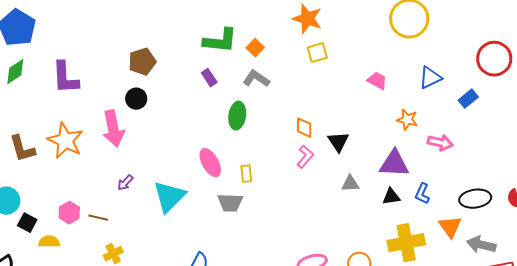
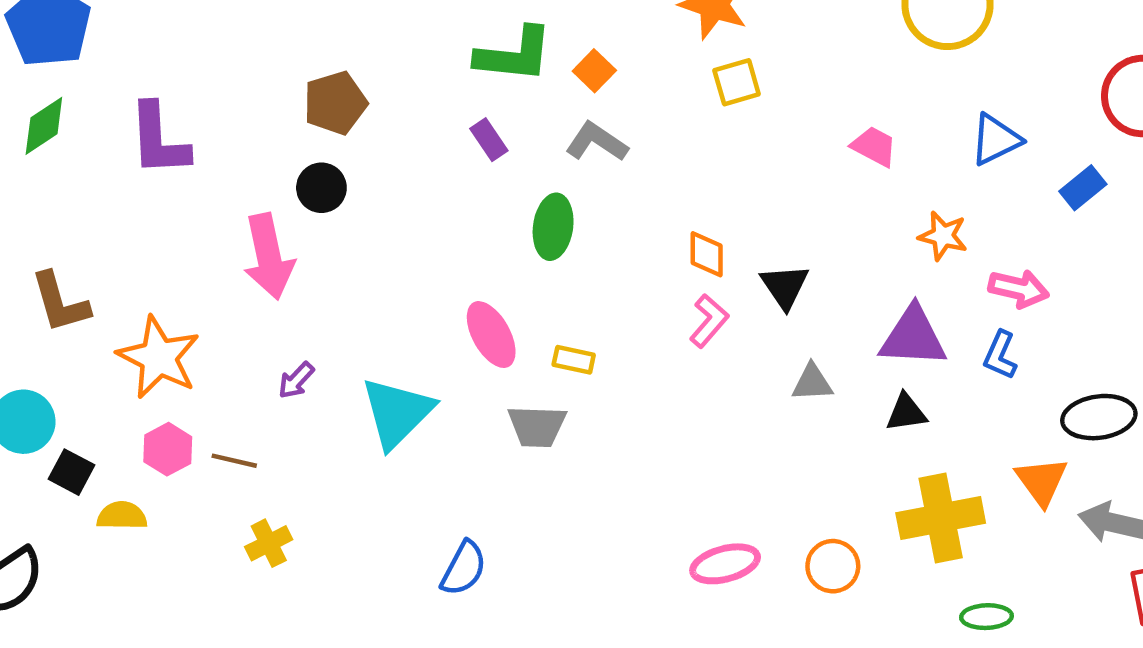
orange star: (65, 141) -> (159, 357), moved
yellow rectangle: (246, 174) -> (574, 360), turned -72
blue L-shape: (422, 194) -> (1000, 355), moved

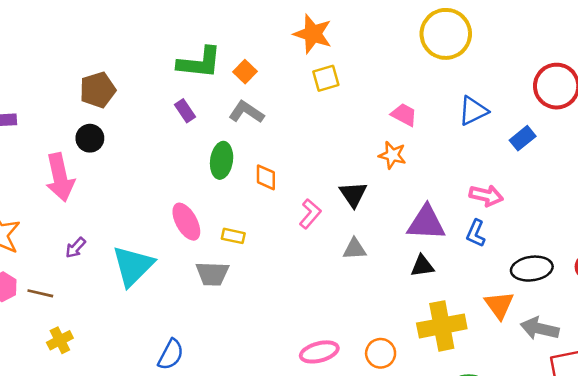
orange star: (943, 236) -> (392, 155), moved
orange diamond: (707, 254) -> (266, 177), moved
gray triangle: (812, 383) -> (355, 249), moved

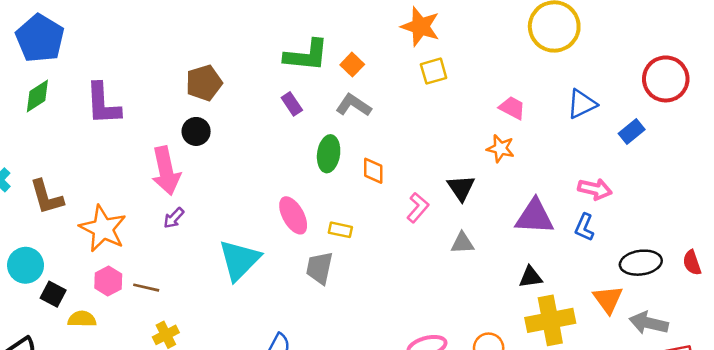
purple arrow: (76, 248) -> (174, 218), moved
black triangle: (422, 266) -> (531, 277), moved
gray trapezoid: (212, 274) -> (319, 268), turned 100

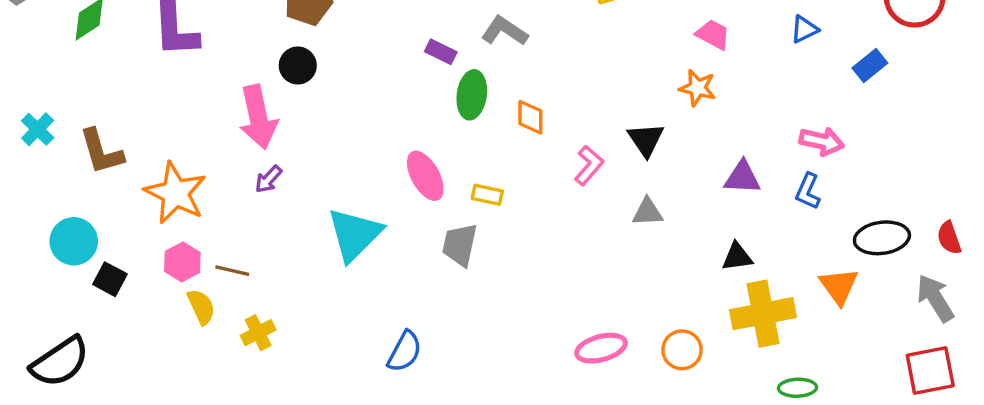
purple rectangle: (292, 104) -> (441, 52), moved, turned -30
blue triangle: (582, 104) -> (804, 29), size x0.7
purple triangle: (535, 217) -> (742, 178), size x0.7
yellow semicircle: (82, 319) -> (201, 307), moved, turned 64
gray arrow: (649, 323) -> (935, 298), moved, turned 45

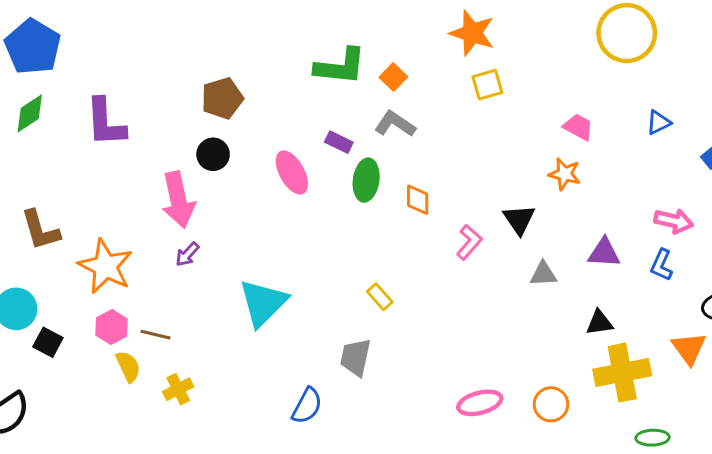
pink ellipse: (425, 176) -> (292, 172), moved
yellow rectangle: (487, 195) -> (380, 297), moved, turned 36
gray triangle: (648, 212) -> (543, 274), moved
gray trapezoid: (460, 245) -> (355, 357), moved

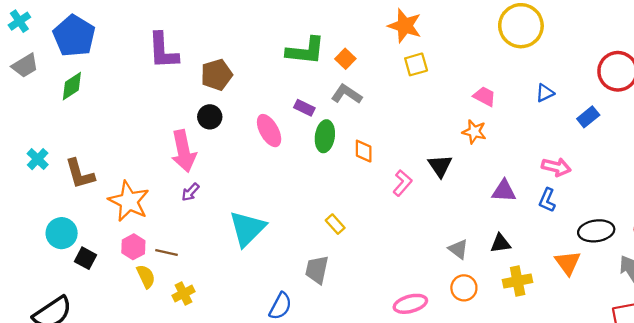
purple L-shape: (105, 122) -> (163, 51), moved
gray triangle: (543, 274) -> (458, 249), moved, turned 40
yellow cross: (622, 373) -> (518, 281), size x0.7
orange circle: (551, 404) -> (464, 288), moved

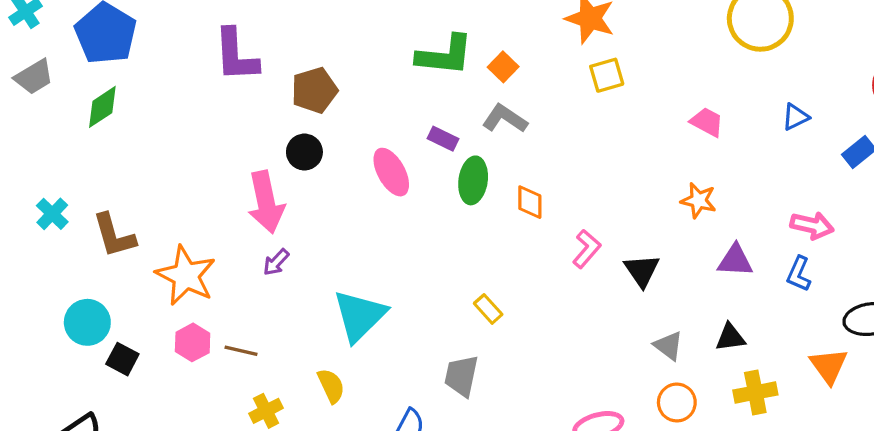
orange star: (474, 132) -> (699, 200), moved
black triangle: (440, 166) -> (642, 271), moved
yellow semicircle: (146, 276) -> (331, 386), moved

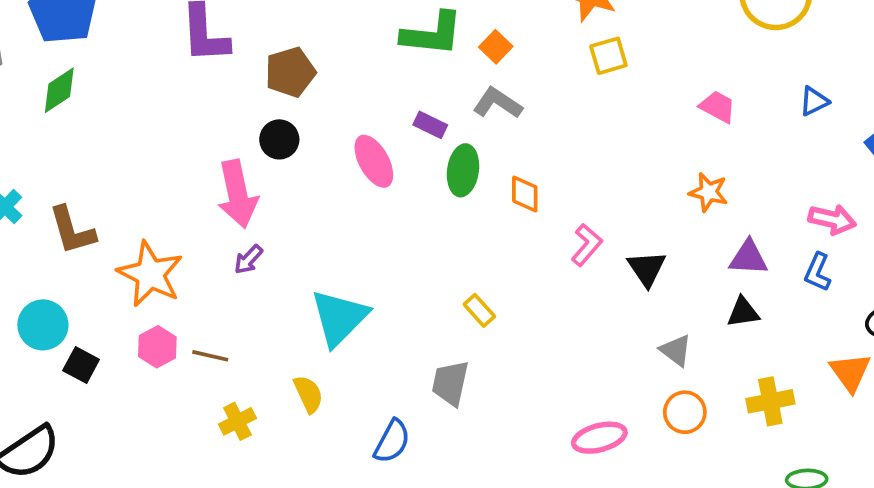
black triangle: (730, 337) -> (743, 312), moved

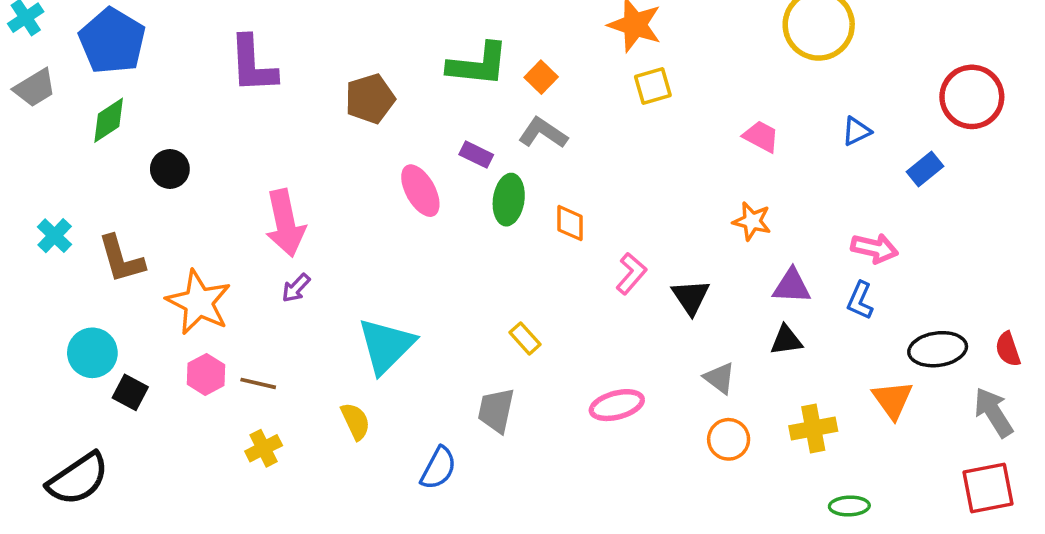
brown pentagon: (290, 72) -> (370, 99), moved
black circle: (279, 139) -> (170, 169), moved
yellow cross: (237, 421) -> (264, 448), moved
pink ellipse: (599, 438) -> (617, 405), moved

